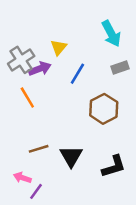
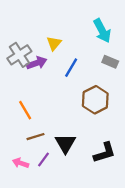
gray rectangle: (120, 67) -> (110, 62), turned 42
orange line: (27, 97) -> (25, 110), moved
purple line: (36, 191) -> (44, 160), moved

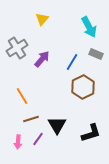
yellow triangle: (54, 43) -> (42, 19), moved
purple arrow: (37, 63) -> (42, 59), moved, turned -30
blue line: (71, 68) -> (72, 62), moved
pink arrow: (21, 163) -> (18, 142), turned -104

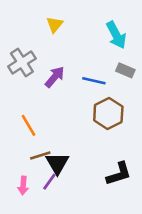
blue line: (72, 62) -> (94, 81), turned 72
black triangle: (57, 125) -> (57, 163), moved

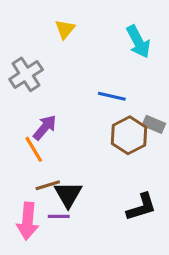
gray rectangle: (125, 70) -> (154, 124), moved
purple arrow: (55, 77) -> (45, 128), moved
purple line: (49, 182) -> (59, 216), turned 54
pink arrow: (23, 186) -> (28, 221), size x1.6

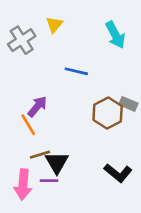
gray cross: (26, 74) -> (22, 40), moved
blue line: (112, 96) -> (76, 71), moved
black L-shape: (141, 207) -> (118, 173), turned 56

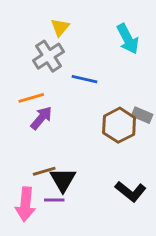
gray cross: (22, 40) -> (48, 56), moved
orange line: (28, 125) -> (31, 98), moved, turned -75

